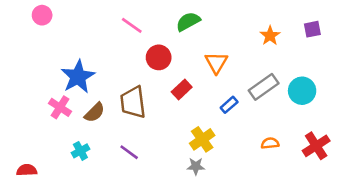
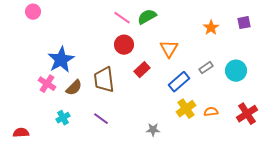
pink line: (132, 25) -> (122, 18), moved
gray rectangle: (264, 87) -> (206, 68), size x0.6
blue rectangle: (229, 105) -> (179, 82), size x1.5
yellow cross: (202, 139) -> (186, 109), moved

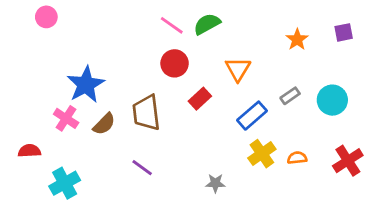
cyan cross: (63, 118) -> (65, 183), moved, size x1.5
red semicircle: (21, 133) -> (29, 151), moved

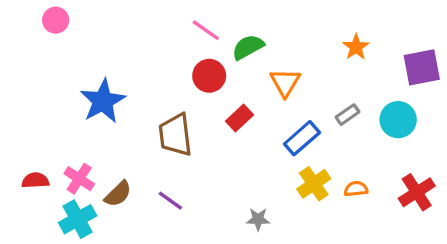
green semicircle: (207, 24) -> (248, 47), moved
purple square: (344, 32) -> (422, 67), moved, size x1.6
pink cross: (66, 118) -> (79, 179), moved
brown semicircle: (104, 124) -> (118, 194), moved

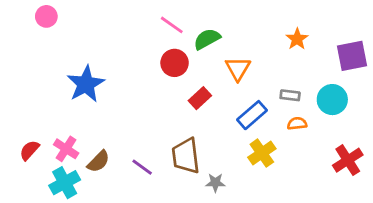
gray rectangle: (348, 115) -> (290, 95), turned 42
brown trapezoid: (175, 135) -> (186, 156), moved
red semicircle: (35, 180) -> (29, 150), turned -45
orange semicircle: (356, 189) -> (297, 123), moved

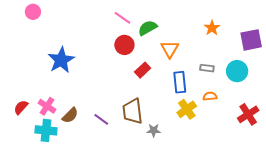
blue rectangle: (252, 115) -> (180, 82), turned -55
orange semicircle: (297, 123) -> (210, 96), moved
cyan cross: (65, 183) -> (46, 130), turned 35

